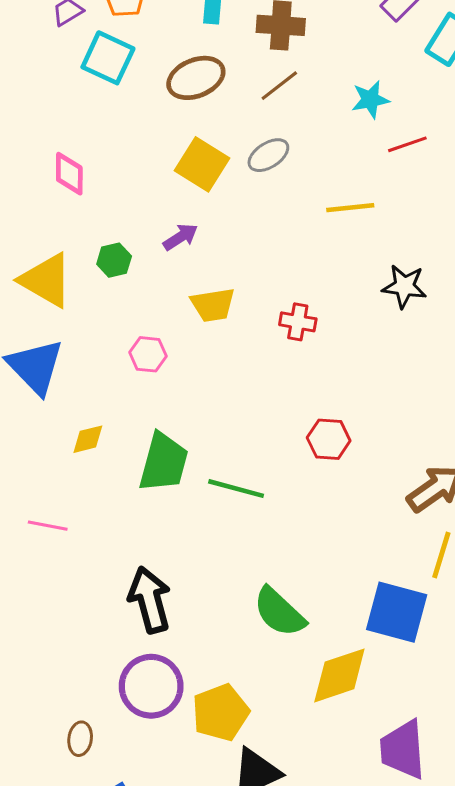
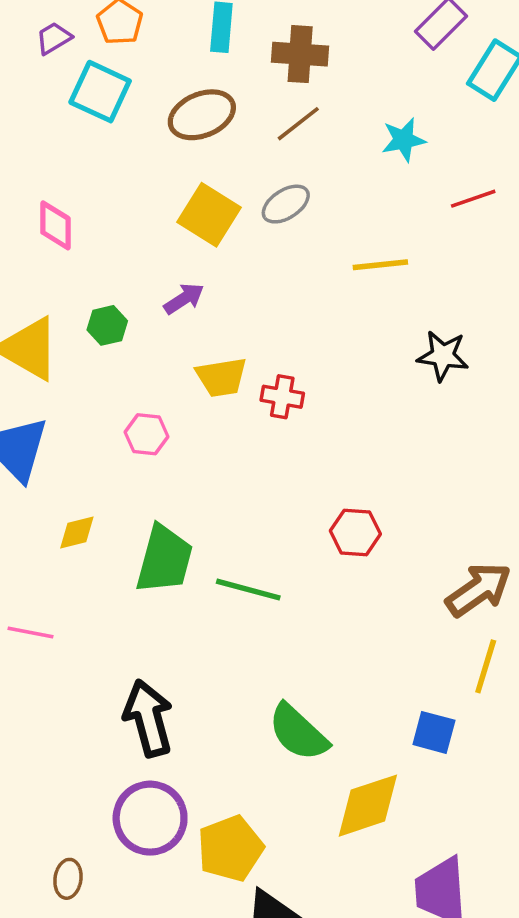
red line: (407, 144) -> (473, 199), moved
red cross: (298, 322) -> (282, 397), moved
blue square: (397, 612) -> (434, 732), size x0.6

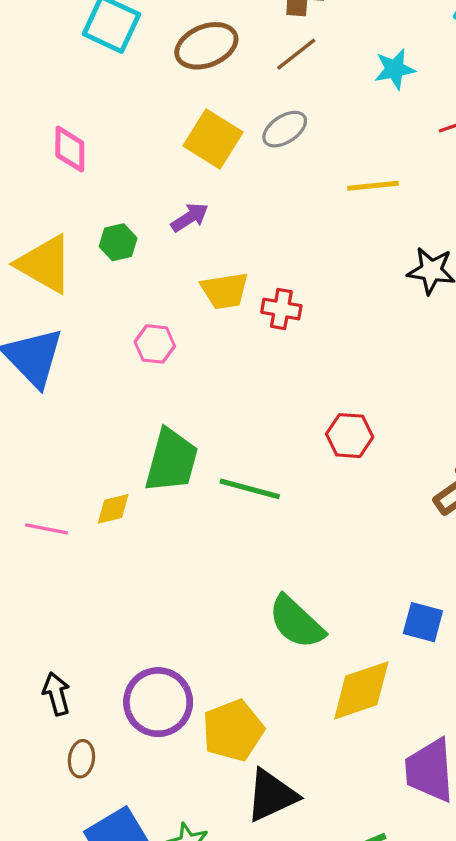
yellow diamond: (77, 532) -> (113, 509), moved
black arrow: (148, 718) -> (56, 694), moved, size x0.6

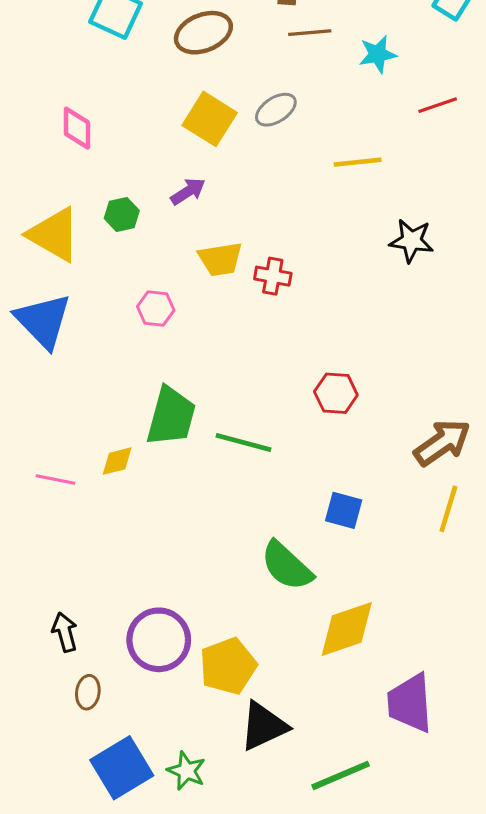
brown line: (296, 54) -> (310, 33), moved, turned 33
blue square: (423, 622) -> (344, 510), moved

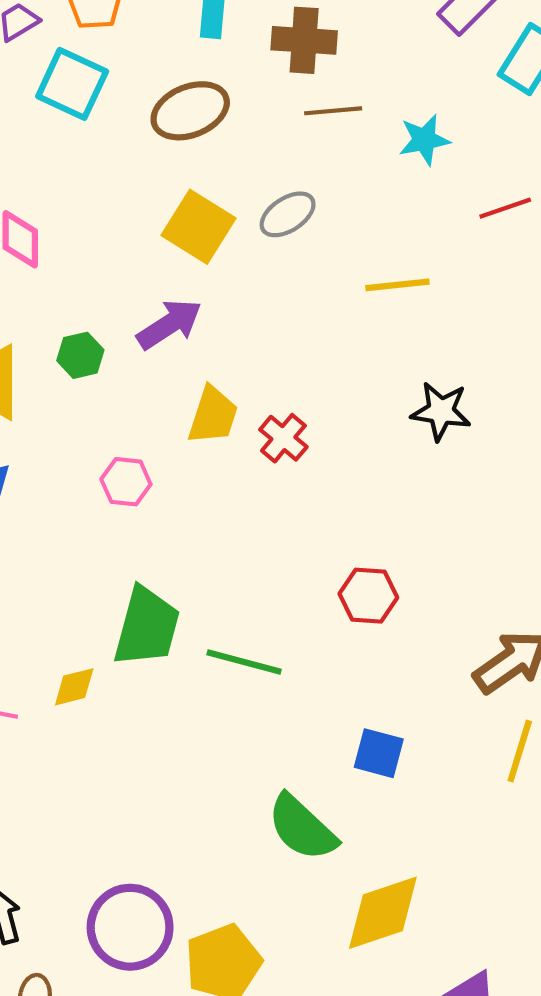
purple arrow: (188, 191) -> (169, 324), size x1.4
black star: (411, 241) -> (441, 411), moved
yellow trapezoid: (220, 259) -> (213, 415), turned -63
red cross: (273, 276) -> (283, 438), turned 30

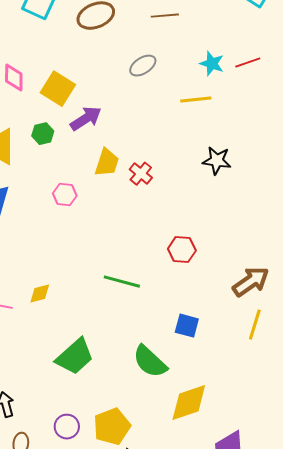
cyan star: (424, 140) -> (212, 64), moved, turned 30
yellow square: (198, 227) -> (58, 89), moved
green trapezoid: (147, 627) -> (75, 357), moved, turned 33
purple circle: (130, 927) -> (67, 427), moved, size x0.6

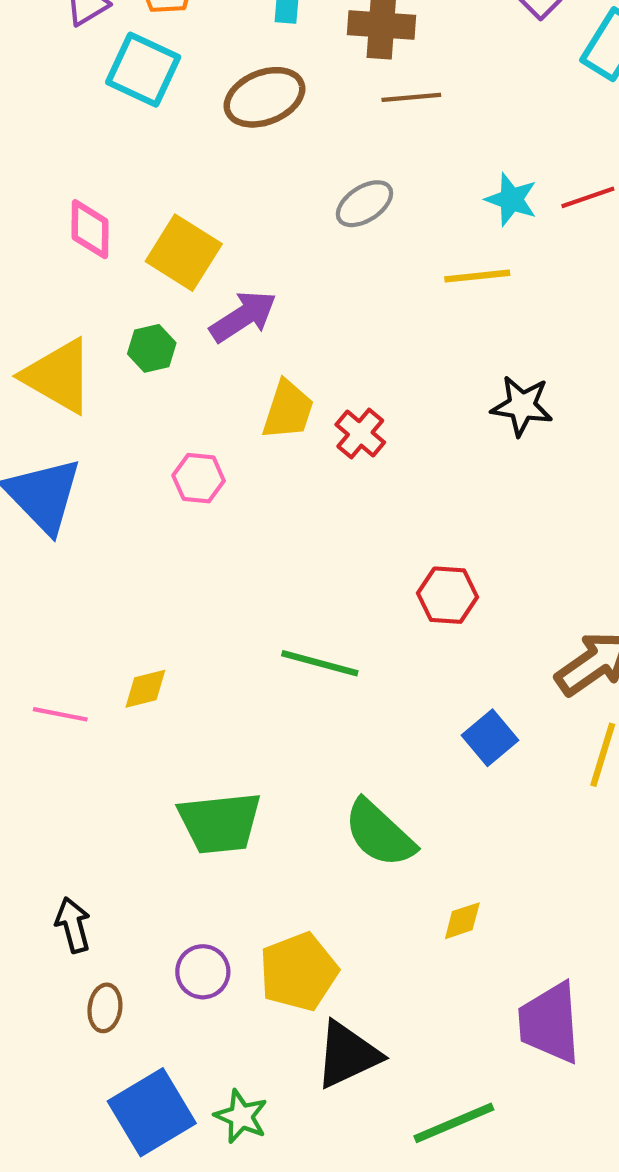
blue square: (187, 326) -> (490, 738), moved, turned 35
green trapezoid: (75, 357) -> (220, 823), turned 36
yellow diamond: (189, 403) -> (462, 921), size x0.5

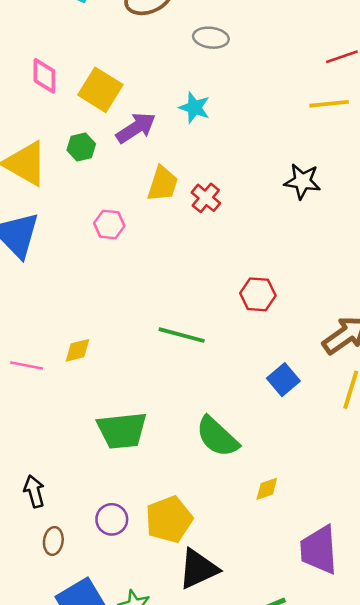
cyan star: (511, 199) -> (194, 108), moved
gray ellipse: (364, 204) -> (211, 38), moved, turned 40
yellow line: (477, 276) -> (329, 104), moved

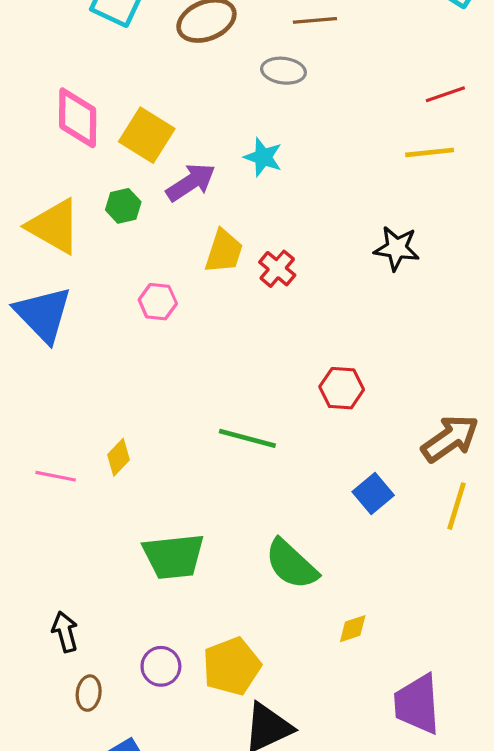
pink diamond: (44, 76) -> (78, 118), size x1.4
yellow diamond: (77, 350) -> (118, 457), turned -32

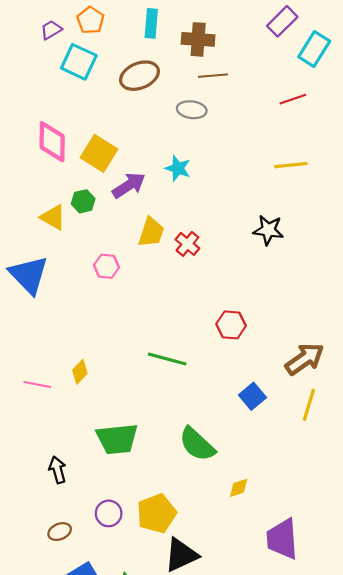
red line: (445, 94) -> (293, 99), moved
yellow triangle: (54, 226) -> (53, 217), moved, size x0.7
black arrow: (65, 632) -> (57, 470), moved
brown ellipse: (89, 693) -> (60, 532), turned 60

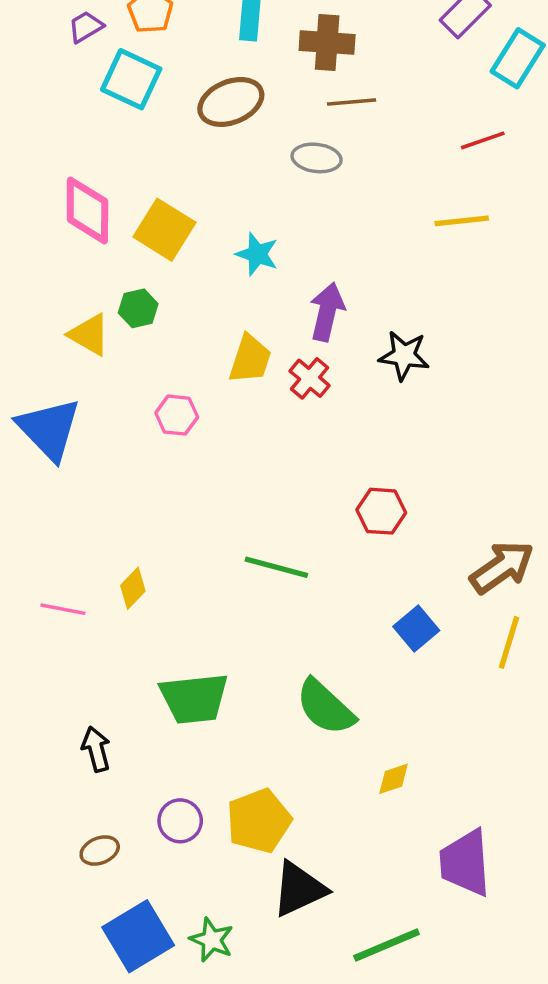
yellow line: (291, 165) -> (462, 221), moved
cyan star: (178, 168) -> (257, 254), moved
purple arrow: (129, 185) -> (327, 312), moved, turned -44
black star: (268, 230) -> (404, 356), moved

